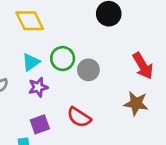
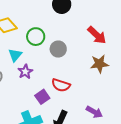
green circle: (63, 58) -> (36, 37), moved
purple square: (40, 124) -> (42, 97), moved

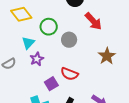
red arrow: (97, 35) -> (93, 21), moved
brown star: (99, 64) -> (107, 56), turned -30

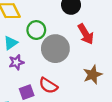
gray circle: (69, 40) -> (55, 49), size x1.6

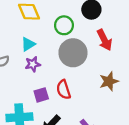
green circle: (36, 30) -> (64, 25), moved
red semicircle: (48, 86) -> (64, 90), turned 36

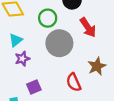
red semicircle: (64, 90) -> (74, 82), moved

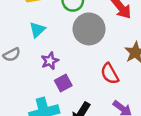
purple star: (22, 59) -> (50, 61), moved

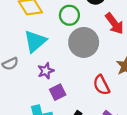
cyan triangle: (37, 30) -> (35, 41), size x1.5

